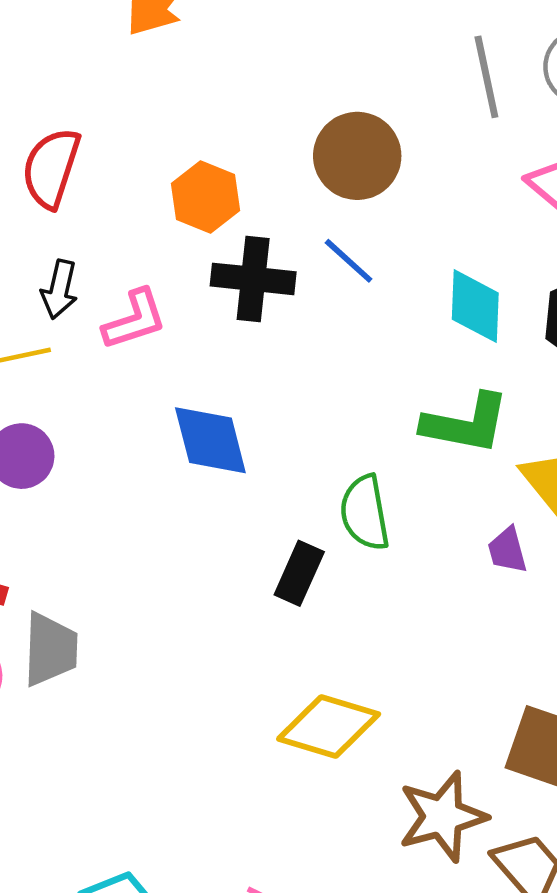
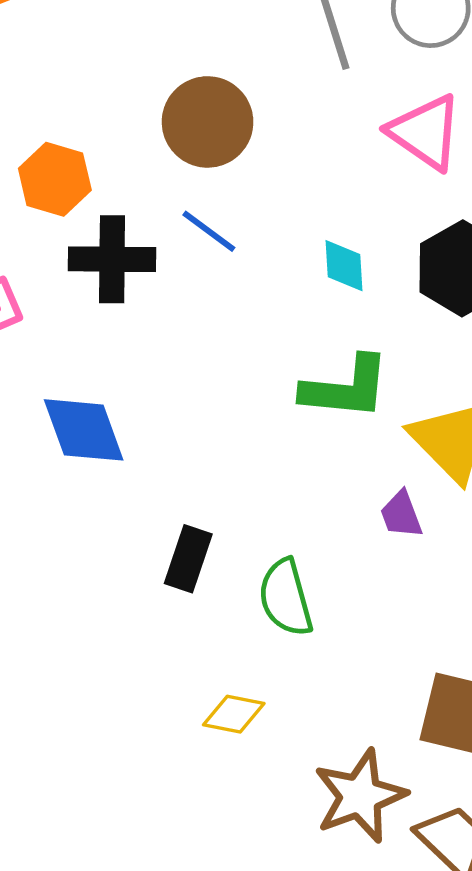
cyan diamond: (475, 306) -> (344, 266), size x0.7
green semicircle: (365, 513) -> (286, 598), moved
yellow diamond: (329, 727) -> (234, 714), size x0.6

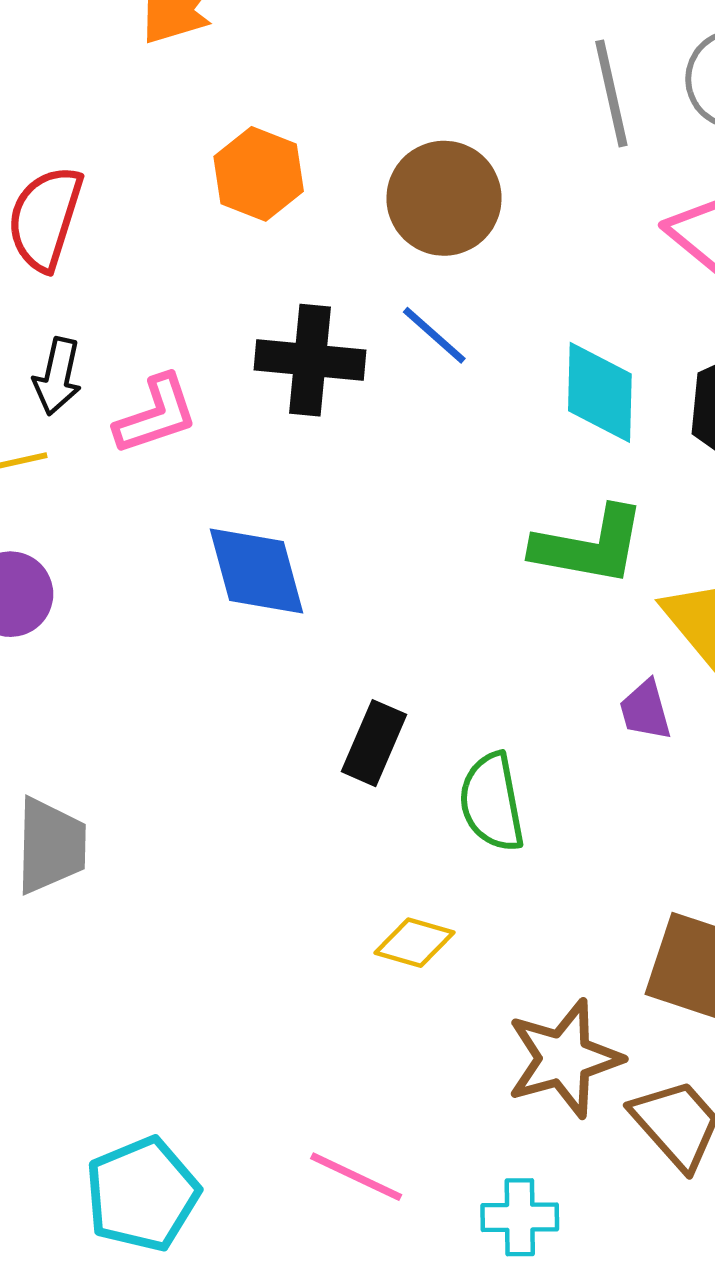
orange hexagon: (55, 179) -> (259, 174), moved
cyan diamond: (344, 266) -> (600, 392), size x1.5

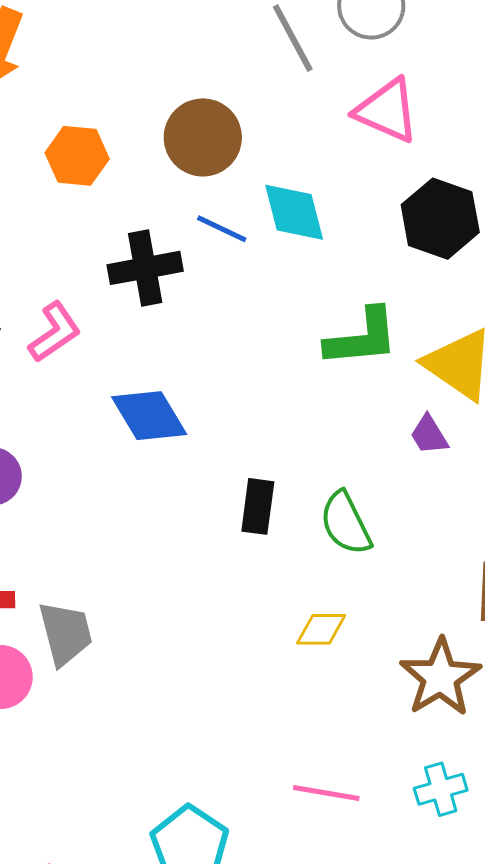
cyan diamond: (600, 392) -> (294, 212), moved

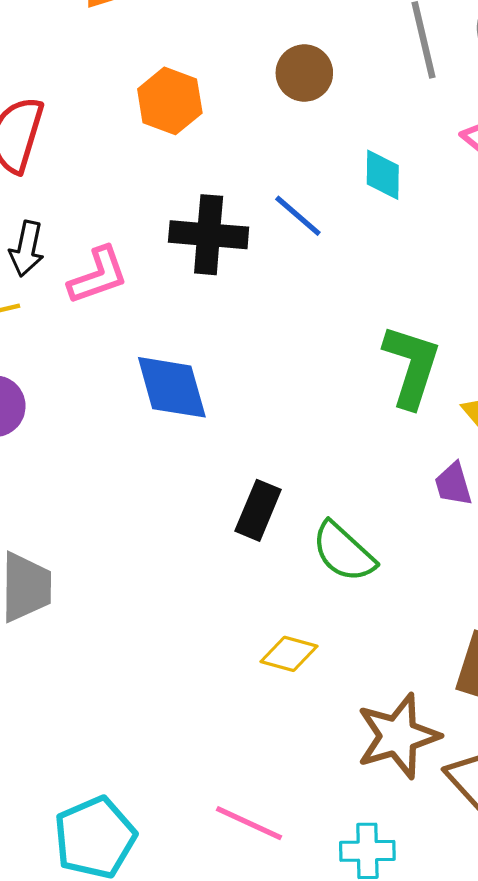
brown circle: (203, 137) -> (304, 73), moved, size x0.7
cyan diamond: (294, 212) -> (383, 175), moved, size x0.7
green L-shape: (362, 338) -> (412, 366), turned -82
green semicircle: (346, 523) -> (344, 552), turned -36

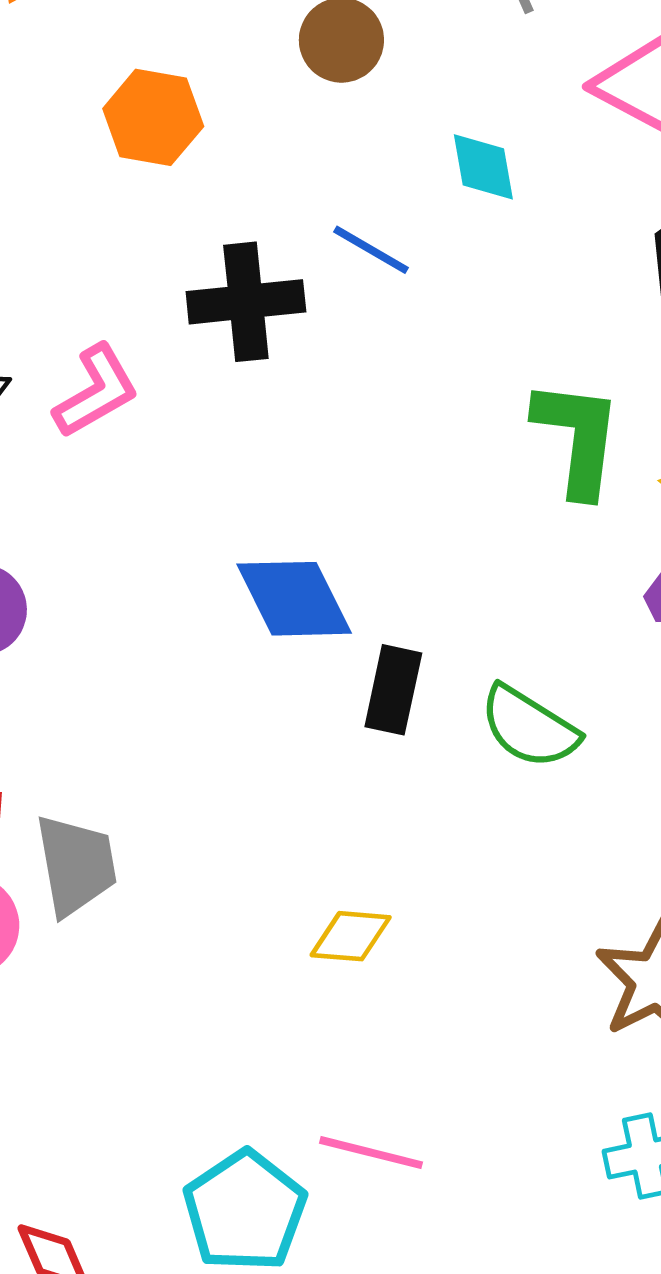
blue diamond: (172, 387) -> (294, 599), moved
yellow diamond: (289, 654) -> (351, 936), moved
pink line: (249, 823) -> (371, 1153), moved

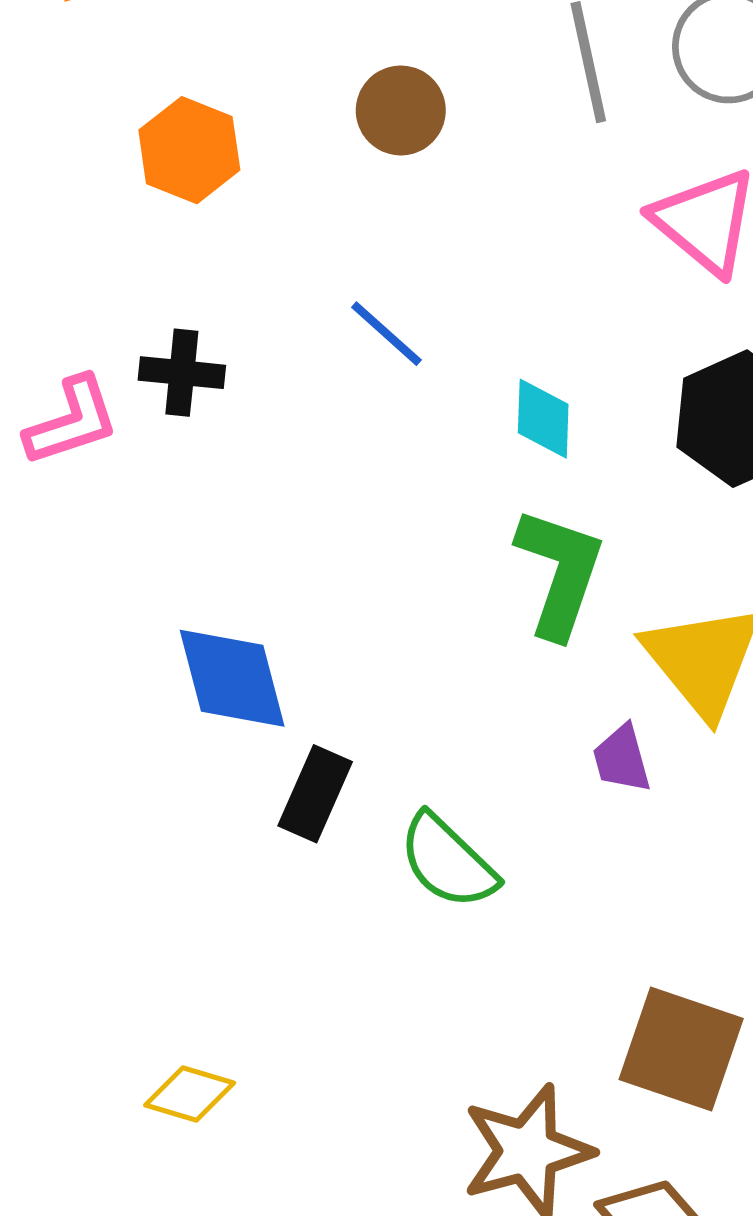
cyan diamond: (483, 167) -> (543, 419), moved
black cross: (246, 302) -> (182, 373), moved, size x0.7
yellow diamond: (351, 936) -> (190, 1094), moved

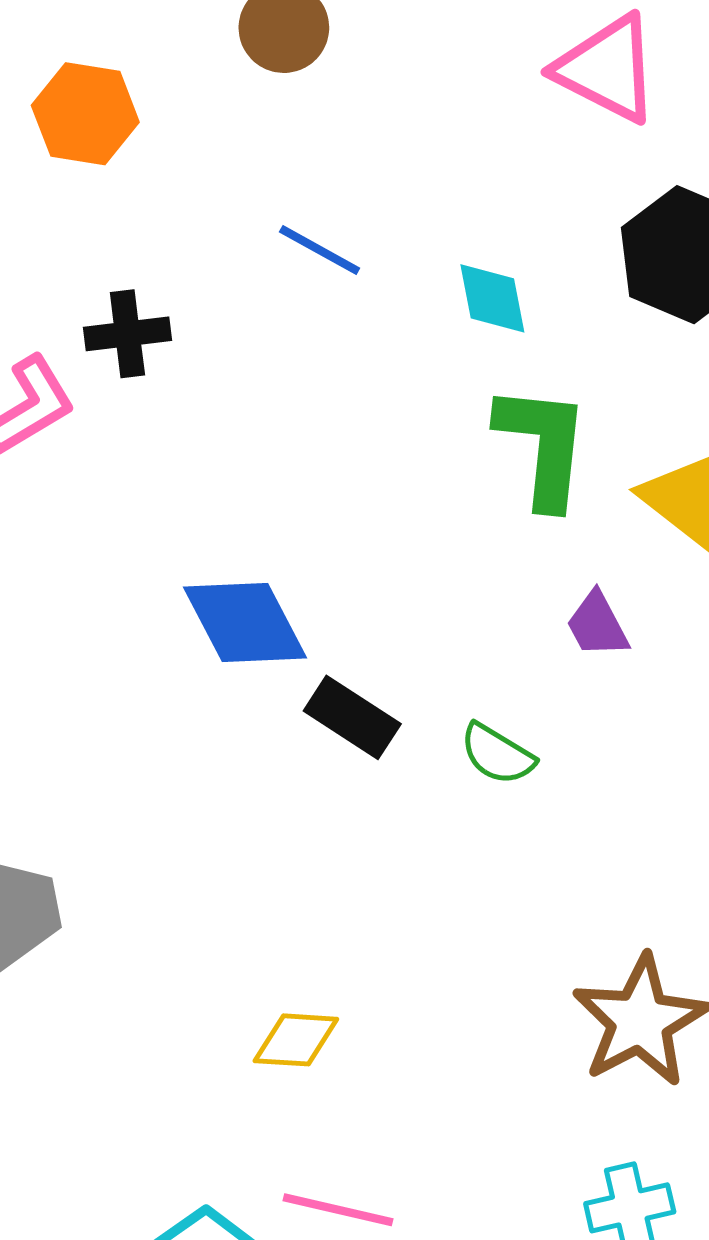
purple trapezoid: (622, 759) -> (597, 625), moved
black rectangle: (315, 794) -> (352, 717), turned -68
green semicircle: (448, 861) -> (497, 754), size x0.7

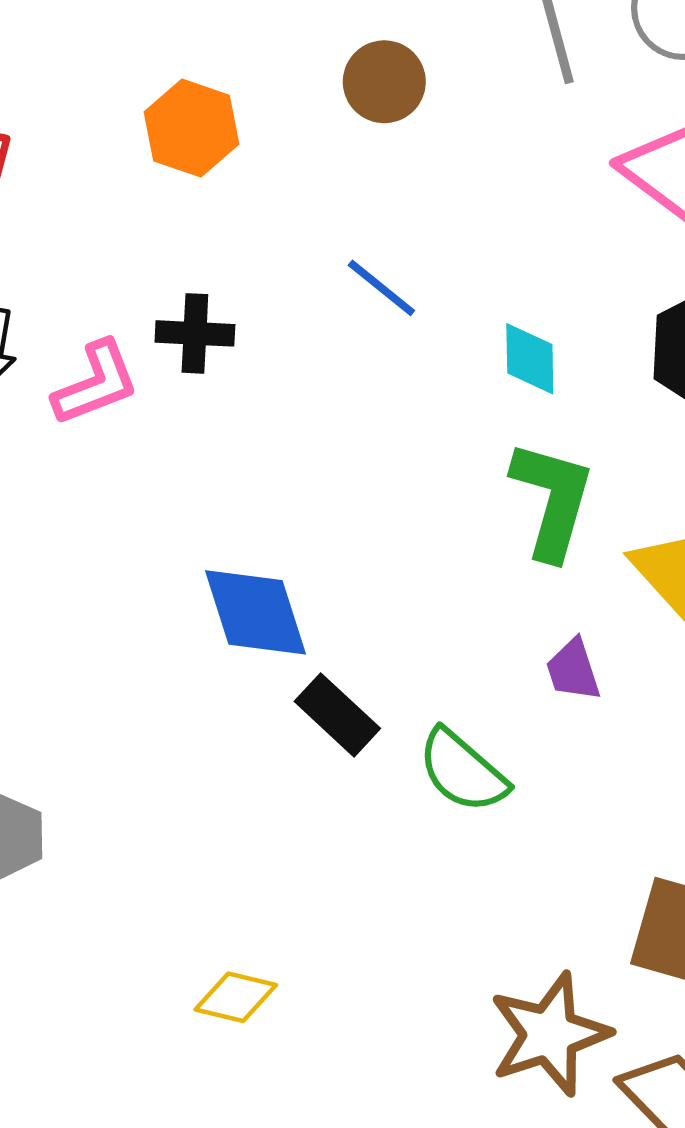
green semicircle: (497, 754) -> (463, 771), size x1.4

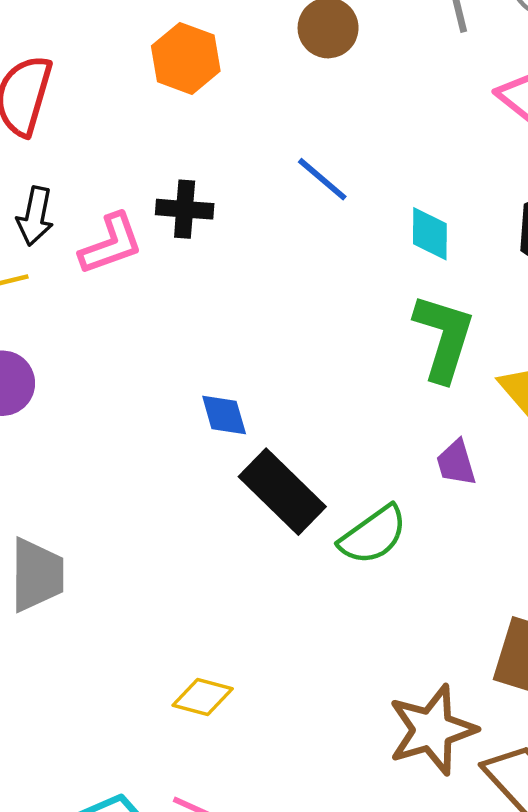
blue diamond: (255, 612) -> (224, 415), size x0.6
black rectangle: (337, 715) -> (282, 492), size x1.4
green semicircle: (463, 771) -> (373, 535), turned -78

